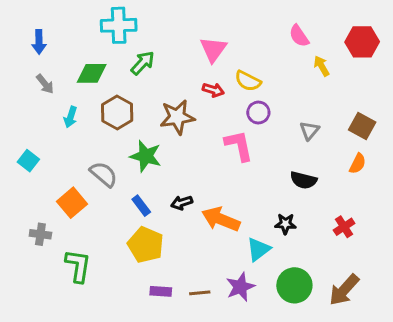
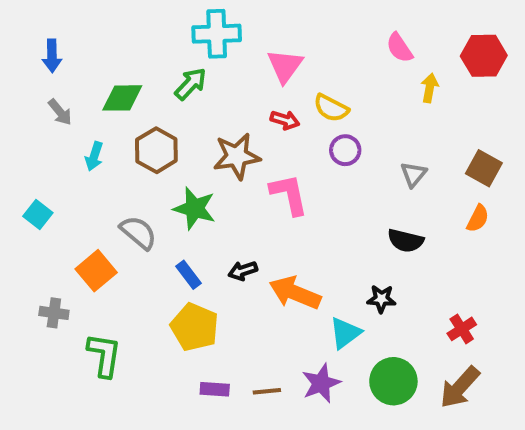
cyan cross: (119, 25) -> (217, 34), moved
yellow arrow: (322, 66) -> (430, 88), turned 40
pink L-shape: (239, 146) -> (289, 194), moved
red cross: (344, 227) -> (462, 329), moved

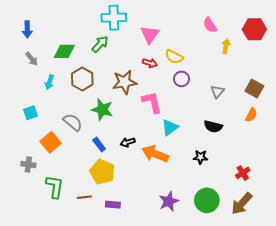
cyan square: (38, 214) -> (30, 113), moved, turned 32
cyan triangle: (345, 333) -> (170, 128), moved
brown line: (267, 391) -> (84, 197), moved

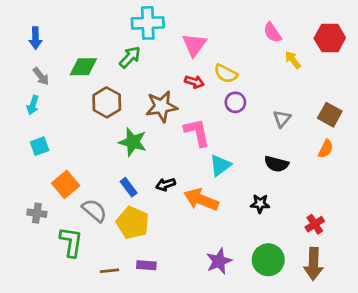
yellow arrow: (226, 46) -> (293, 60), turned -48
cyan arrow: (49, 82) -> (33, 105), moved
gray semicircle: (73, 122) -> (94, 210), moved
brown line: (84, 197) -> (109, 271), moved
brown arrow: (242, 204) -> (313, 264), turned -40

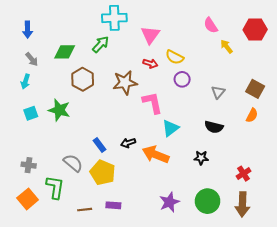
green star: (133, 142) -> (59, 110), moved
orange square: (66, 184) -> (28, 199), moved

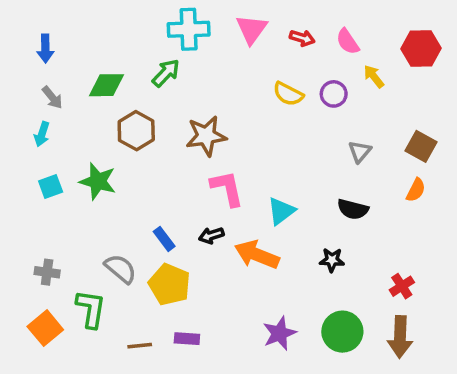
pink triangle: (150, 35) -> (252, 29), moved
red arrow: (150, 63) -> (302, 38), moved
purple circle: (182, 79) -> (334, 94), moved
pink L-shape: (152, 103) -> (227, 188), moved

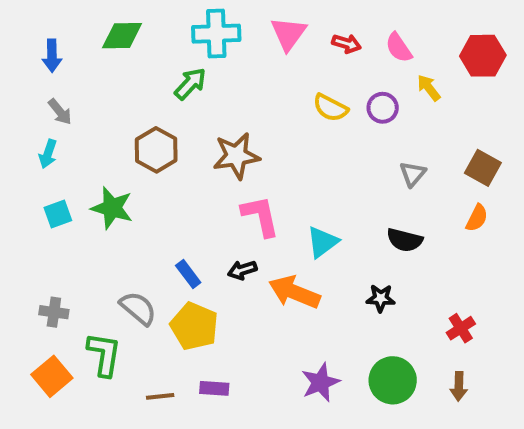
green diamond: (107, 85) -> (122, 36), moved
brown arrow: (400, 337) -> (459, 386), size x0.6

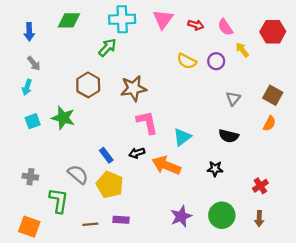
orange square: (52, 376) -> (29, 227), moved, turned -30

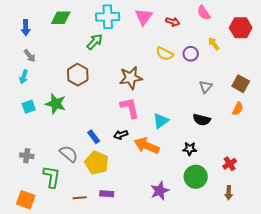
pink semicircle: (225, 27) -> (204, 13), moved
brown star: (133, 88) -> (131, 78), moved
green circle: (222, 215) -> (196, 177), moved

